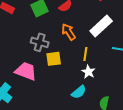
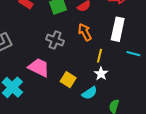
white rectangle: (101, 26) -> (118, 29), turned -40
yellow square: (54, 59) -> (68, 80), moved, turned 35

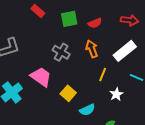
white rectangle: (118, 29) -> (125, 51), turned 30
white star: (101, 74) -> (116, 94), moved

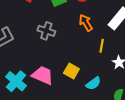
gray cross: (61, 52) -> (46, 31), moved
pink trapezoid: (41, 77) -> (43, 75), moved

